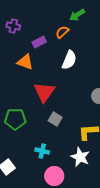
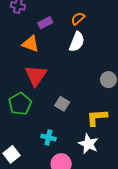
orange semicircle: (62, 32) -> (78, 19), moved
red triangle: (44, 92) -> (36, 75), moved
green pentagon: (15, 119) -> (20, 104), turned -30

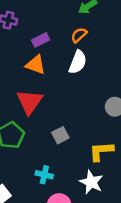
orange triangle: (31, 44) -> (36, 65), moved
gray square: (62, 104) -> (60, 135), turned 32

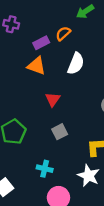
orange semicircle: (79, 35) -> (63, 33), moved
red triangle: (29, 102) -> (53, 99), moved, size x0.6

